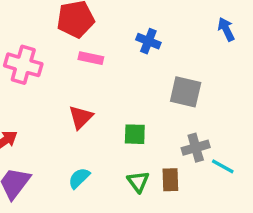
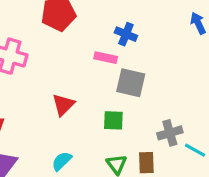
pink rectangle: (91, 58) -> (106, 58), moved
gray square: (186, 92) -> (131, 83), moved

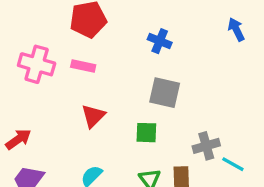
pink rectangle: (106, 58) -> (83, 66), moved

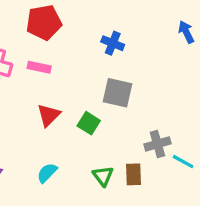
green square: (146, 133) -> (89, 123), moved, turned 30

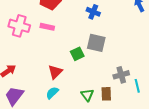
red triangle: (49, 115) -> (55, 72), moved
green square: (89, 123) -> (77, 54), moved, turned 32
cyan line: (183, 162) -> (137, 86), turned 48

